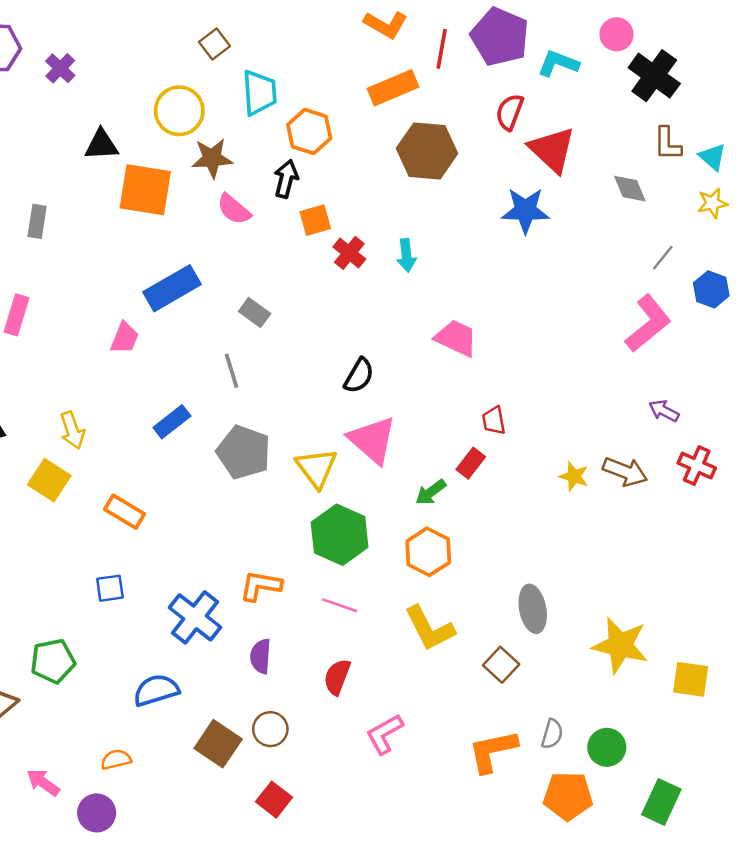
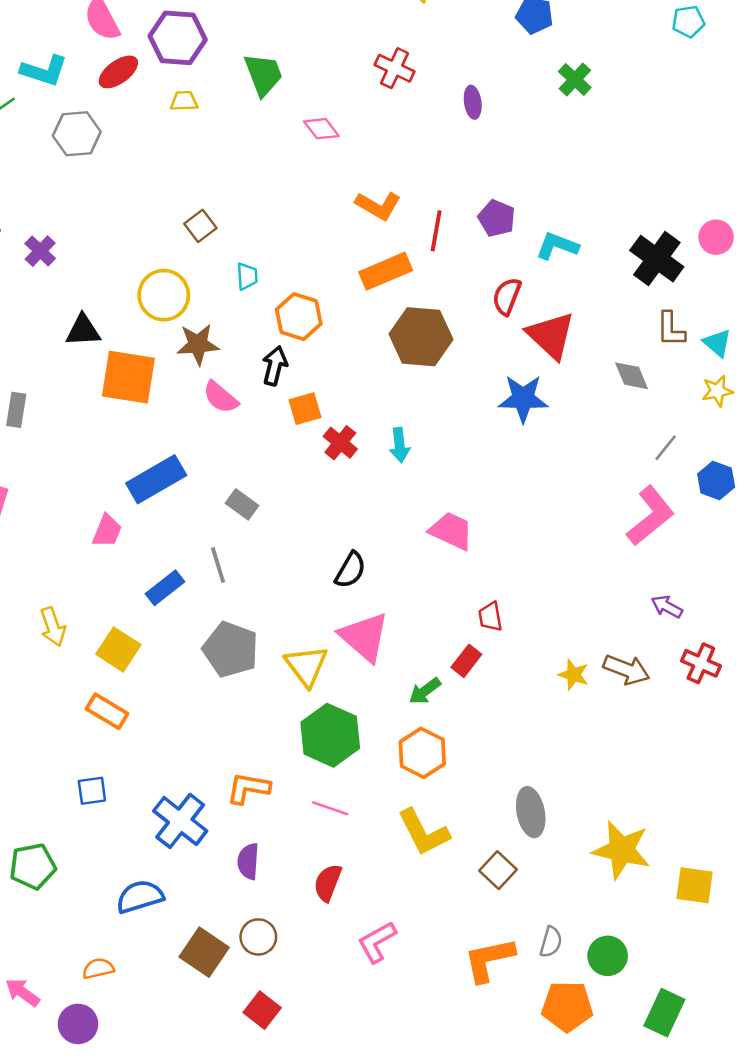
pink circle: (617, 34) -> (716, 237), moved
purple pentagon: (500, 37) -> (497, 218), size x0.6
cyan trapezoid: (259, 93) -> (247, 276), size x0.6
blue rectangle: (172, 422) -> (165, 588), moved
yellow square: (49, 480) -> (118, 649), moved

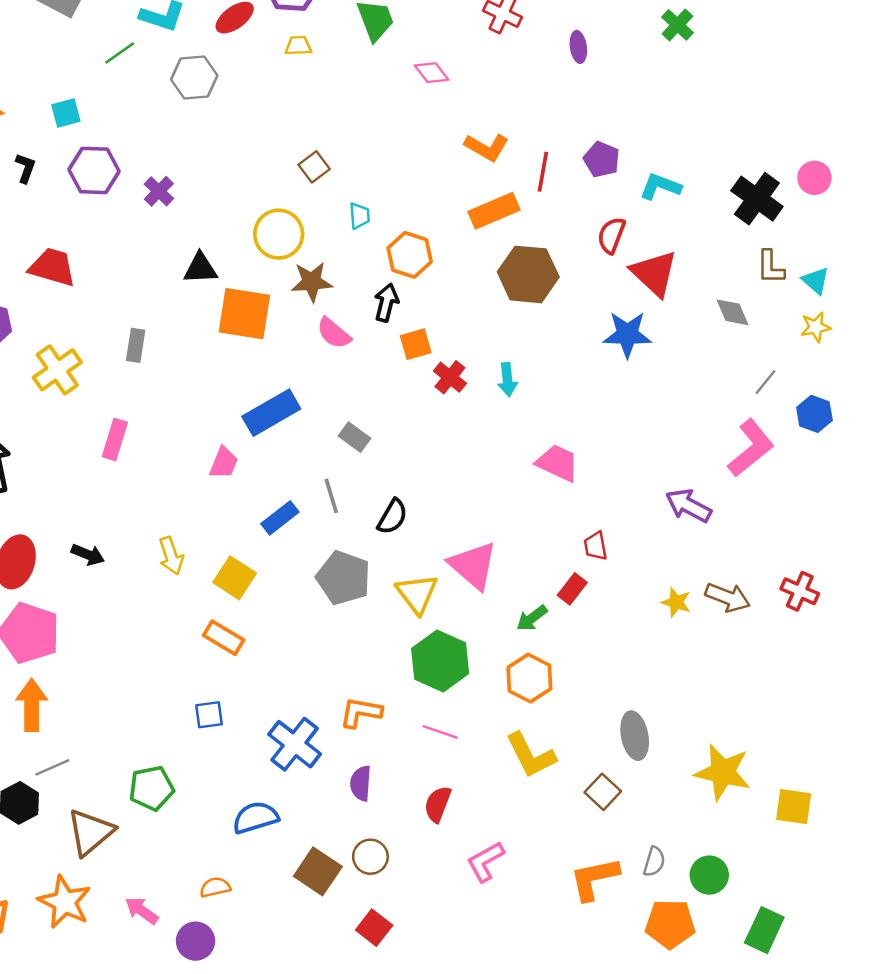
black semicircle: (350, 570) -> (392, 517), moved
purple arrow: (667, 607) -> (688, 506), moved, size x1.5

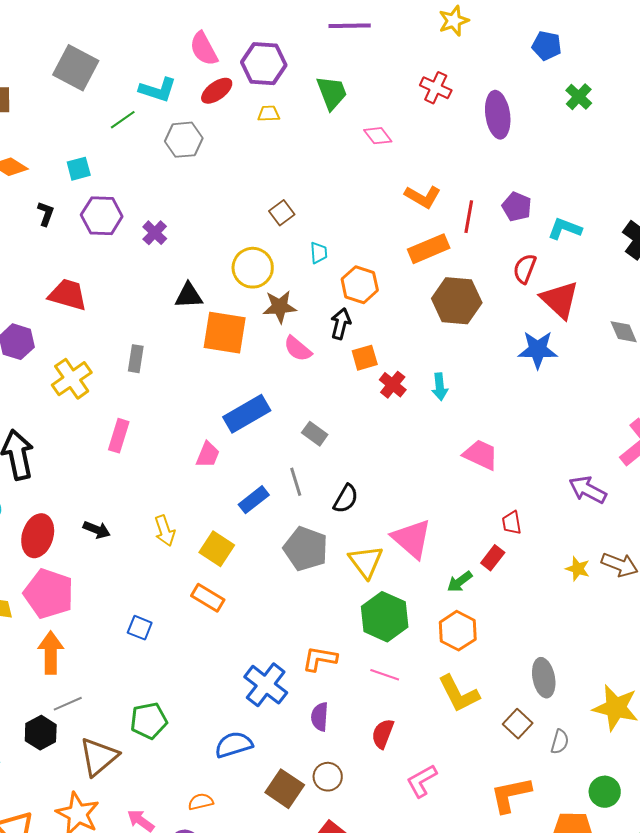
purple ellipse: (578, 47) -> (498, 115), size x1.8
blue square: (209, 715) -> (140, 628), moved, turned 30
gray semicircle: (654, 862) -> (560, 742), moved

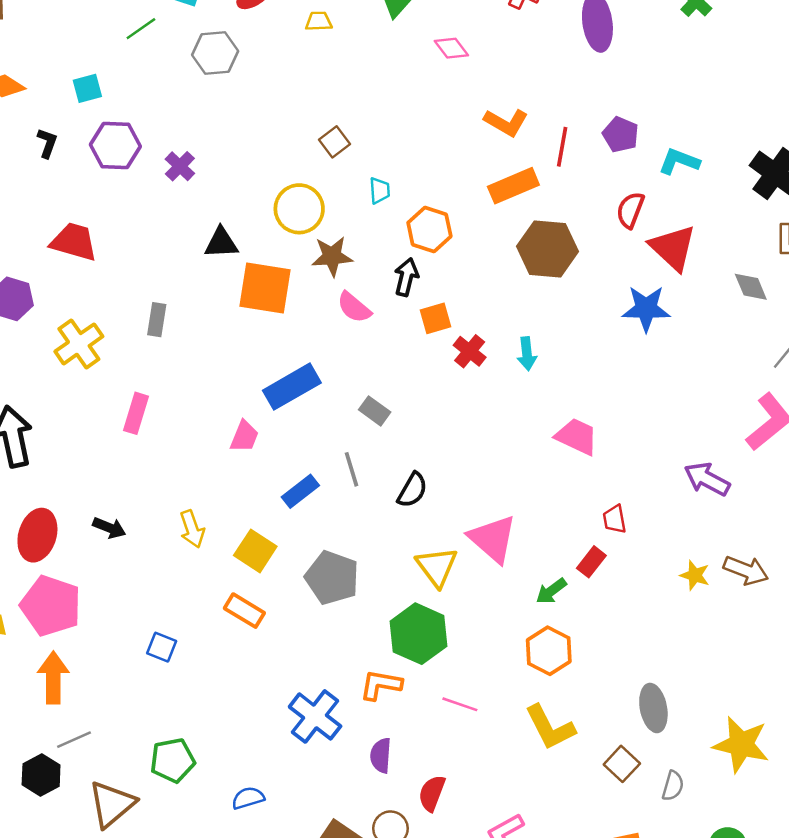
gray pentagon: (306, 549) -> (332, 578), moved
green hexagon: (385, 617) -> (418, 634), moved
red semicircle: (383, 734) -> (432, 793), moved
blue semicircle: (234, 745) -> (248, 798), moved, size x0.7

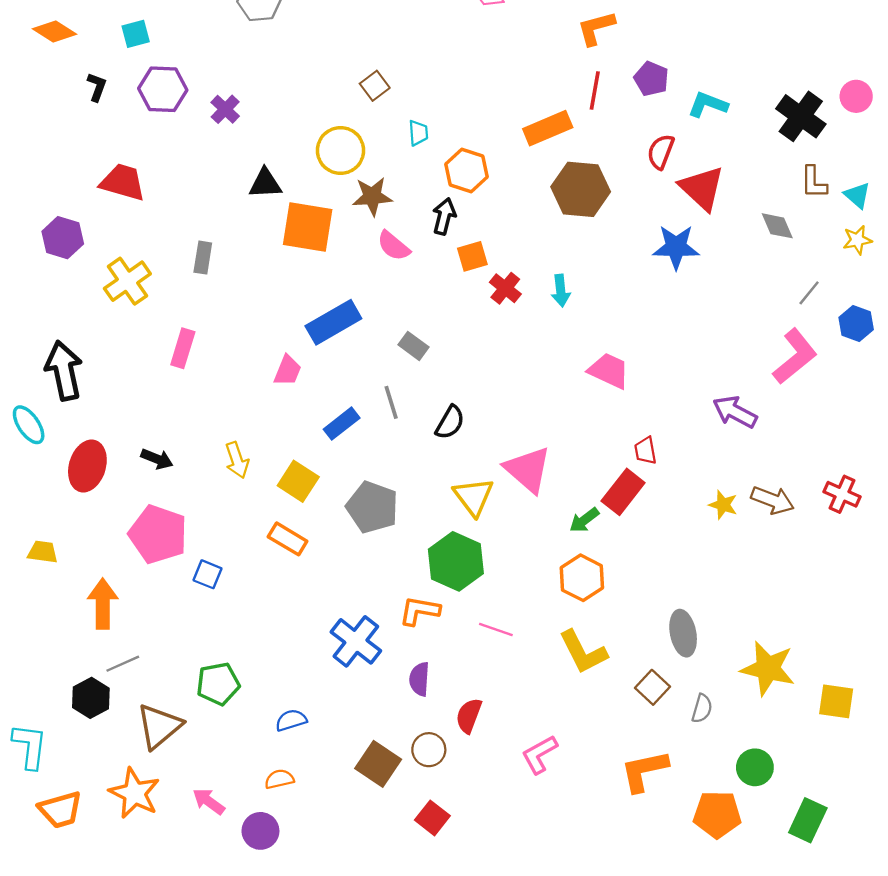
orange L-shape: (506, 122) -> (596, 28), moved, turned 135
red rectangle: (591, 562) -> (623, 492), size x1.5
pink pentagon: (51, 606) -> (158, 534), moved

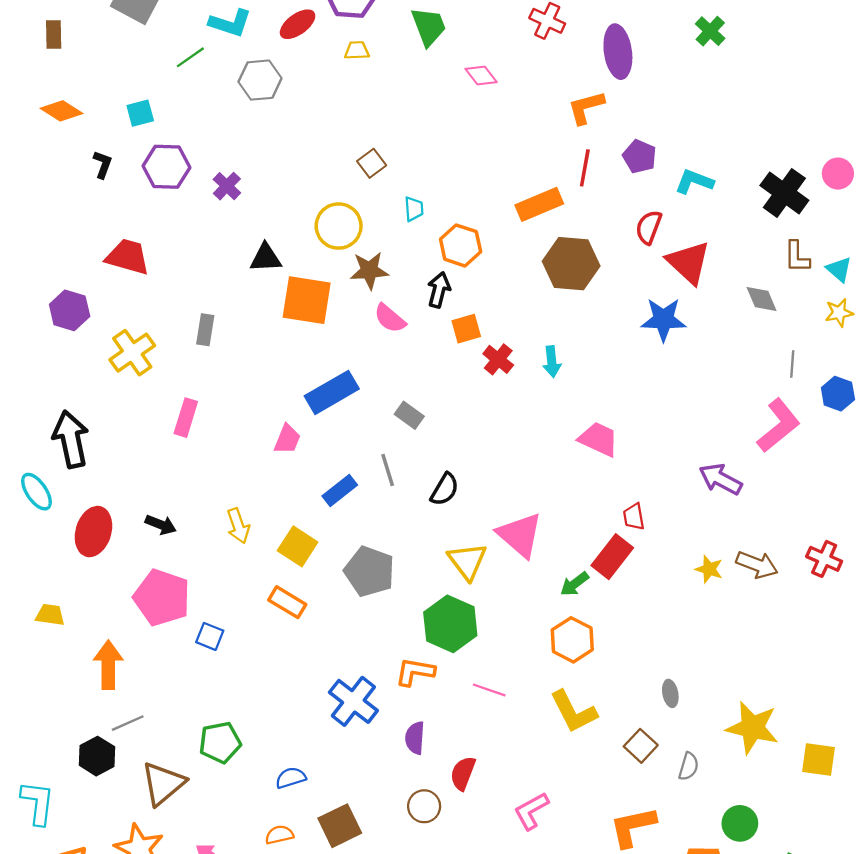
gray line: (809, 293) -> (792, 364), turned -35
gray ellipse: (683, 633) -> (670, 693), size x0.6
brown square: (378, 764) -> (340, 826), moved, turned 30

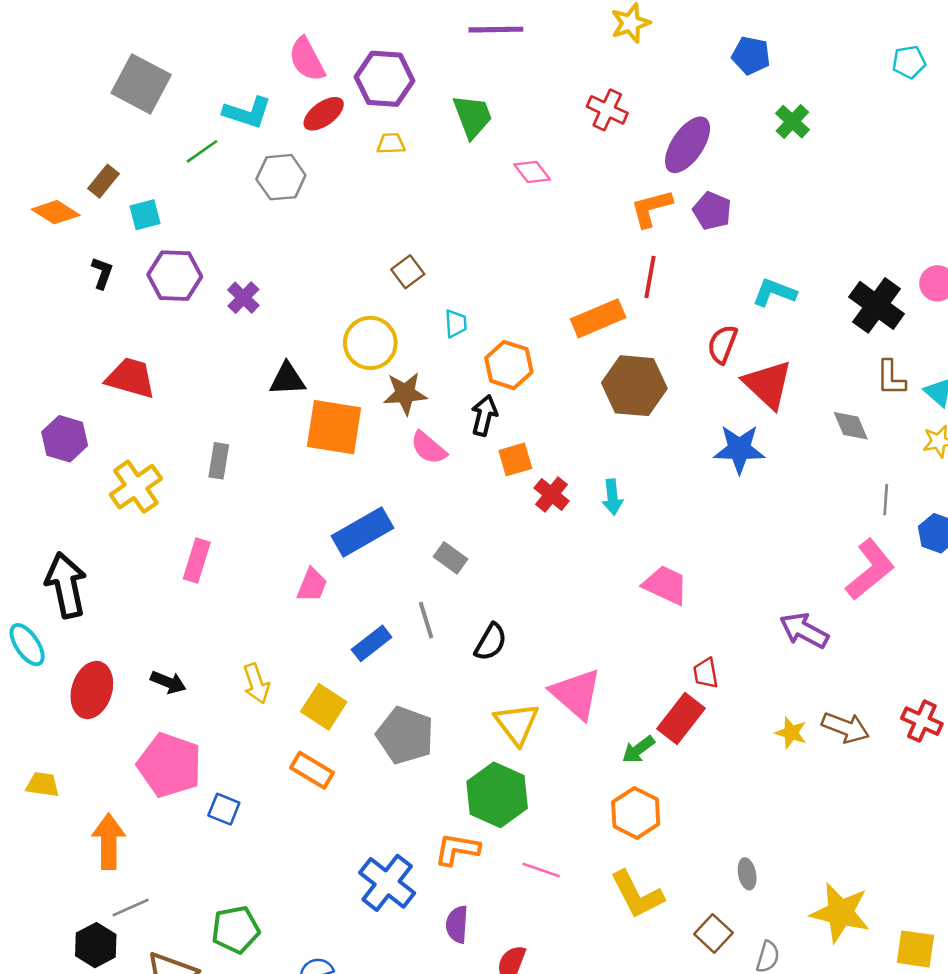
brown rectangle: (54, 34) -> (104, 181), moved, turned 40
purple ellipse: (618, 52) -> (688, 145), turned 42
purple pentagon: (640, 156) -> (712, 211), moved

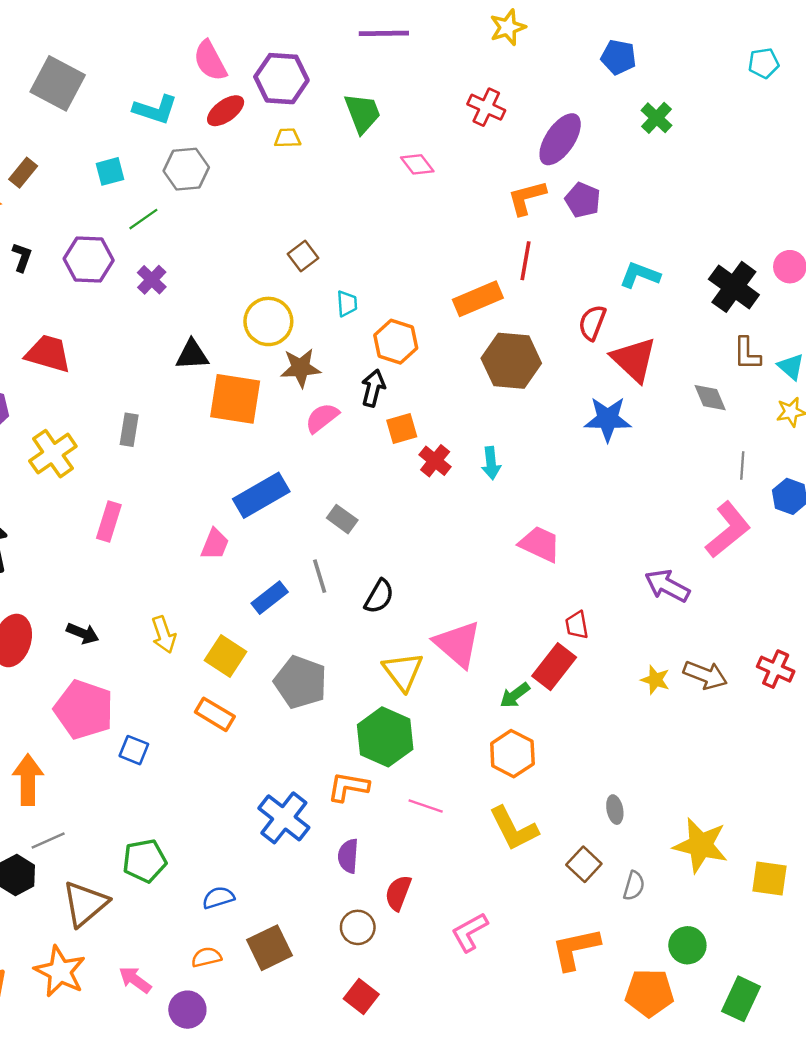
green line: (202, 151) -> (143, 219), moved
cyan square: (145, 215) -> (110, 171), moved
pink semicircle: (429, 448) -> (322, 418), turned 102

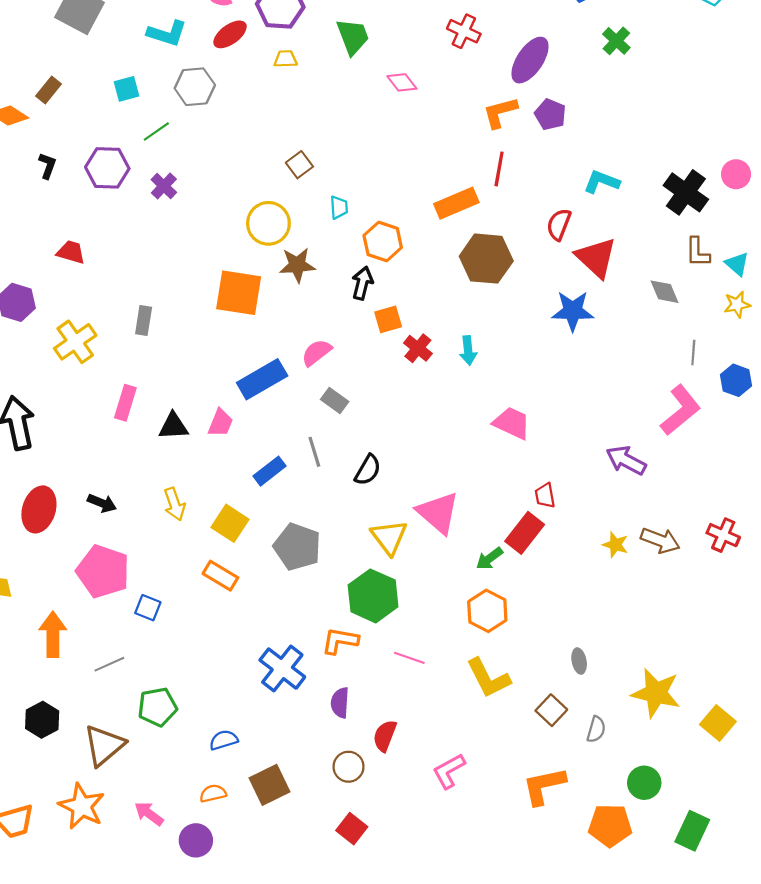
red trapezoid: (48, 354) -> (71, 252), size x0.7
black triangle: (192, 355) -> (173, 426), moved
pink semicircle: (322, 418) -> (316, 353), moved
gray line: (48, 840) -> (109, 664), moved
yellow square: (770, 879) -> (718, 723), turned 32

